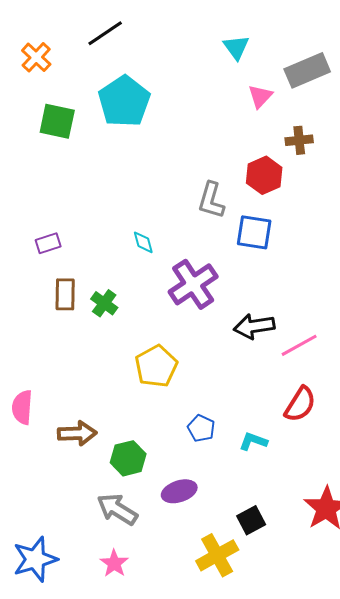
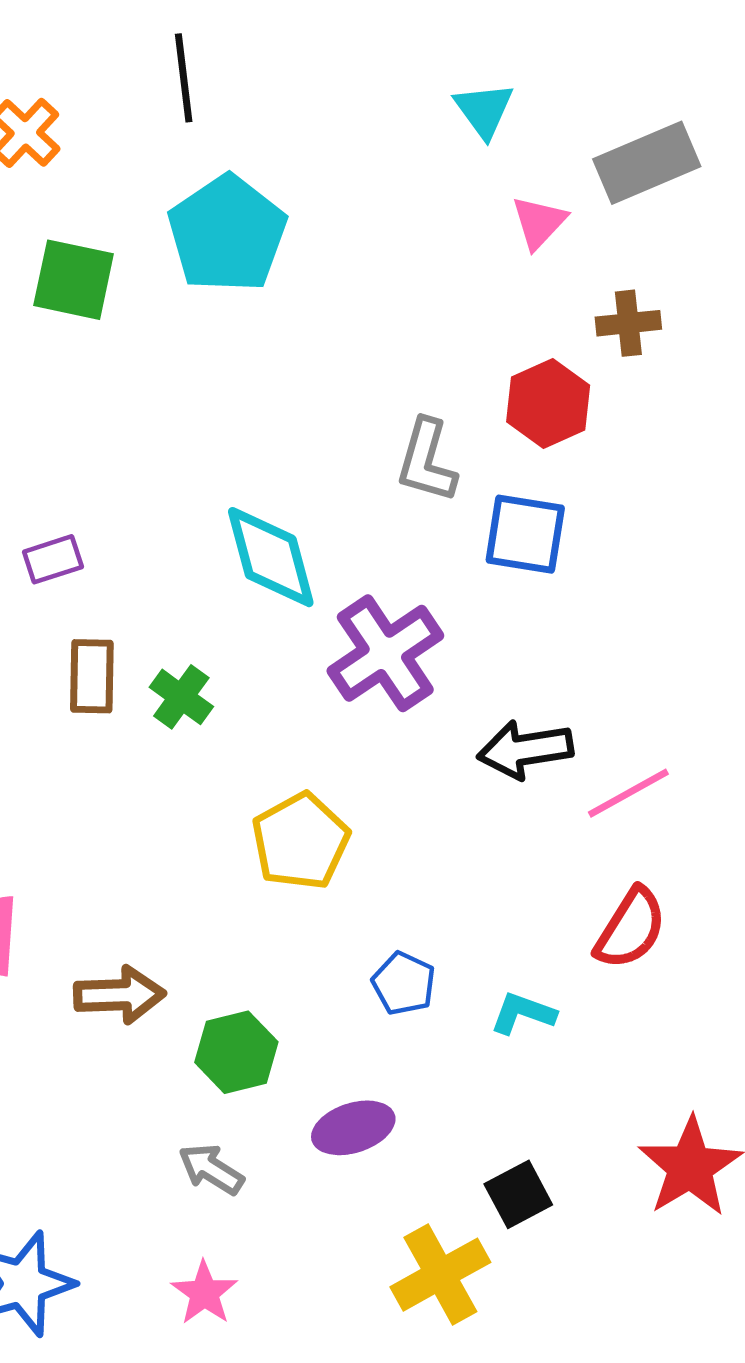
black line: (105, 33) -> (184, 78), turned -63
cyan diamond: (143, 242) -> (271, 557), size x2.0
gray arrow: (117, 509) -> (211, 1169), size x0.7

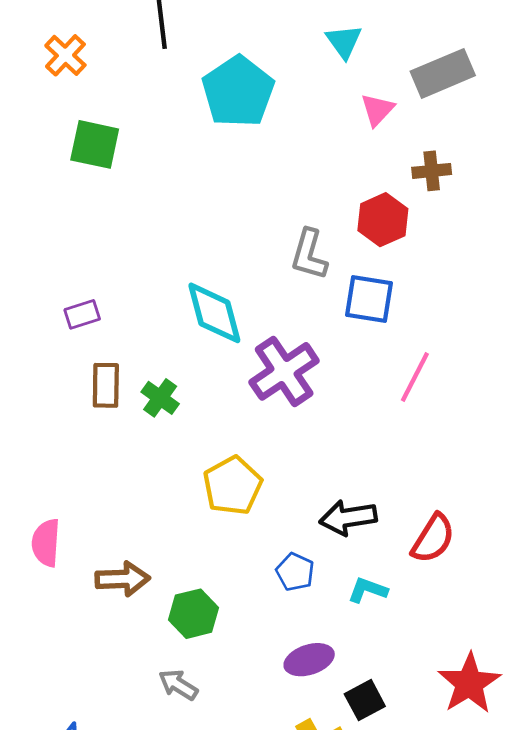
cyan pentagon: (227, 234) -> (238, 92), moved
black arrow: (525, 750) -> (348, 518), moved
pink line: (628, 793) -> (415, 377), moved, turned -34
purple ellipse: (353, 1128) -> (309, 660), moved

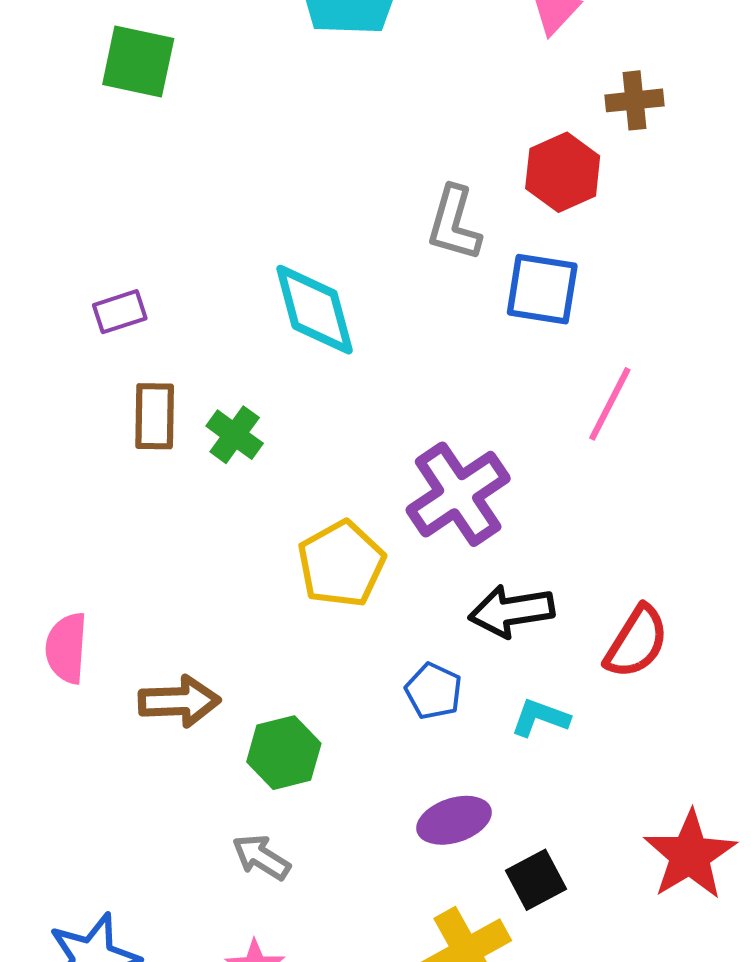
purple cross: (284, 371) -> (458, 494), moved

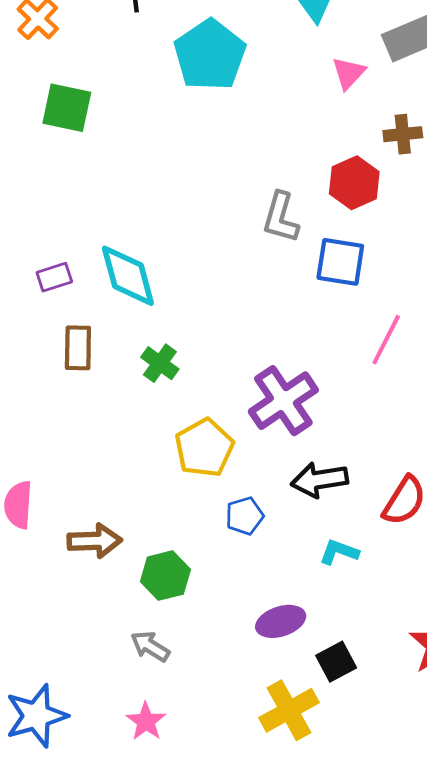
cyan diamond: (315, 310) -> (128, 276), moved
green cross: (235, 435) -> (160, 363), moved
blue pentagon: (434, 691) -> (245, 516), moved, turned 30

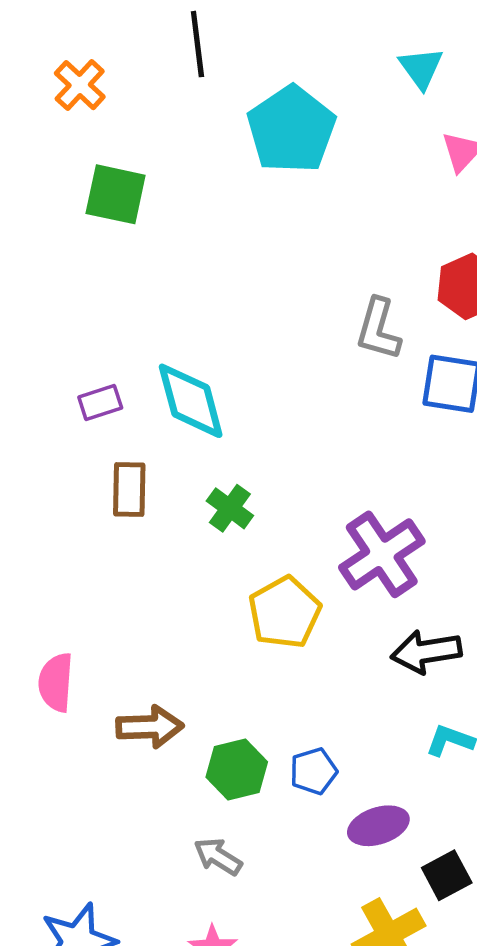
blue pentagon: (245, 516) -> (314, 771), moved

